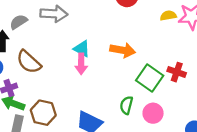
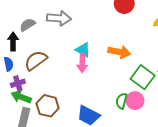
brown semicircle: (29, 62) -> (36, 60), turned 100
pink circle: (153, 113) -> (135, 101), moved

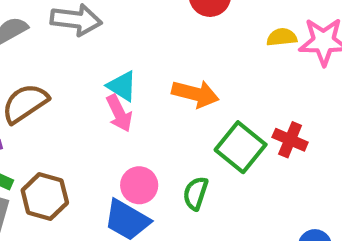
pink arrow: (82, 63) -> (119, 113), turned -30
pink circle: (135, 101) -> (139, 185), moved

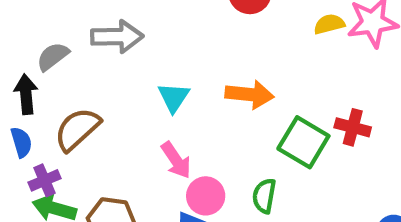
cyan triangle: (122, 86) -> (174, 97), turned 40
pink arrow: (119, 113) -> (176, 160), moved

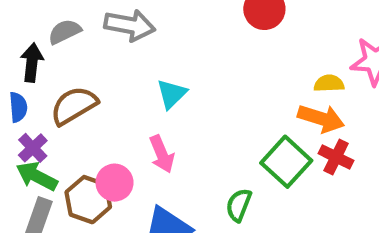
yellow semicircle: (329, 24) -> (329, 83), moved
orange arrow: (249, 94) -> (321, 118), moved
purple cross: (44, 180) -> (33, 148), turned -32
pink circle: (206, 196) -> (115, 183), moved

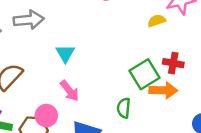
orange arrow: (321, 118) -> (163, 90), moved
green square: (286, 162) -> (145, 74), turned 32

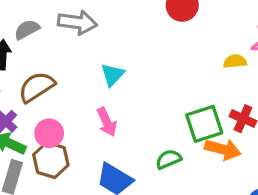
green semicircle: (124, 108) -> (169, 159), turned 48
pink circle: (46, 116) -> (49, 133), moved

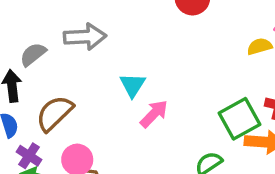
pink arrow: (107, 122) -> (154, 114), moved, turned -100

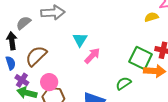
green square: (239, 119) -> (141, 58), turned -35

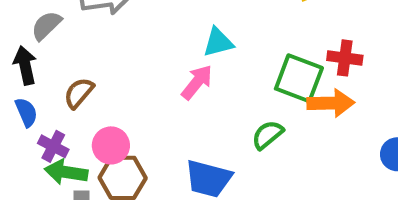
cyan triangle: (80, 40) -> (218, 42), moved, turned 49
brown semicircle: (36, 56) -> (79, 93), size x0.7

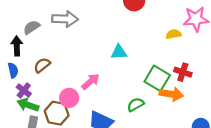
pink arrow: (197, 82) -> (91, 82), moved
pink circle: (111, 145) -> (69, 98), moved

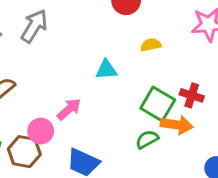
gray arrow: (65, 19) -> (34, 26), turned -60
yellow semicircle: (173, 34) -> (151, 45), moved
green semicircle: (136, 105) -> (147, 139), moved

